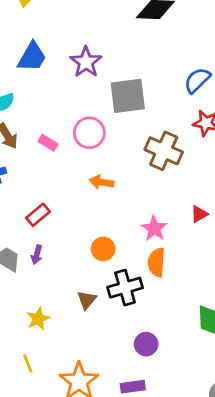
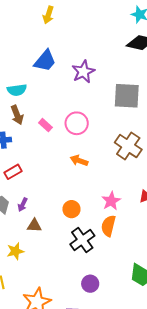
gray square: (128, 96) -> (127, 96), moved
red rectangle: (38, 215) -> (13, 172), moved
black cross: (125, 288) -> (82, 240), turned -30
brown triangle: (87, 300) -> (34, 226), moved, turned 42

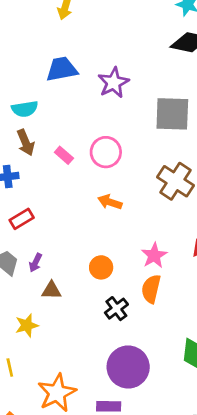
blue trapezoid: (45, 61) -> (62, 69), turned -140
black cross: (82, 240) -> (116, 309), size x0.7
purple circle: (90, 284) -> (128, 367), size x1.8

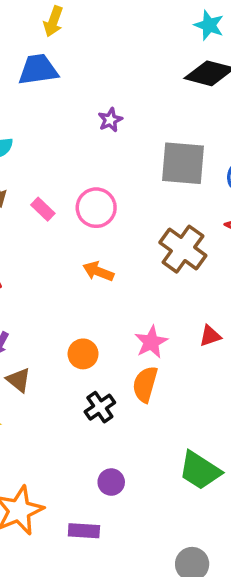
blue trapezoid: (62, 69) -> (38, 70), moved
purple star: (113, 83) -> (110, 120), size x0.6
brown triangle: (52, 290) -> (19, 380), turned 35
purple circle: (128, 367) -> (111, 482), size x0.5

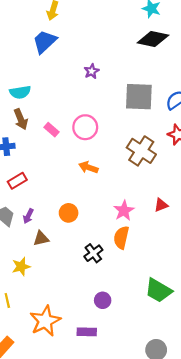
blue trapezoid: (38, 70) -> (45, 42), turned -32
orange circle: (83, 354) -> (69, 213), moved
brown triangle: (19, 380) -> (41, 238), turned -49

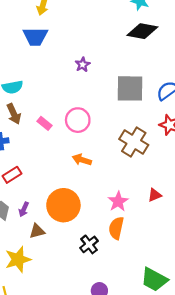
blue trapezoid: (45, 42) -> (35, 36), turned -135
orange circle: (69, 213) -> (63, 205), size x1.8
yellow star: (21, 267) -> (18, 259), size x1.4

